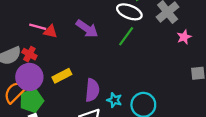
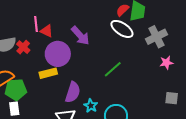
pink line: (38, 27) -> (36, 24), turned 56
green line: (126, 36) -> (113, 69), moved
purple circle: (29, 77) -> (58, 54), moved

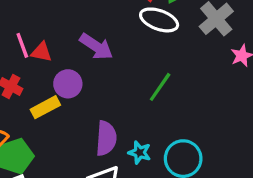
purple circle: (58, 54) -> (68, 84), size x0.7
yellow rectangle: (48, 73) -> (45, 107), moved

